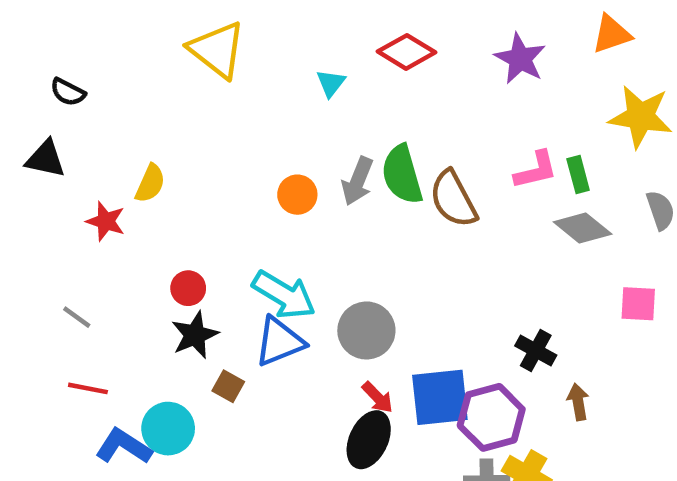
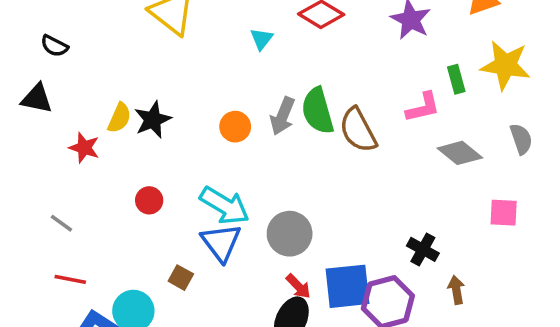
green rectangle: (578, 175) -> (456, 79), moved
black star: (195, 335) -> (153, 120), moved
blue triangle: (280, 342) -> (221, 242), turned -45

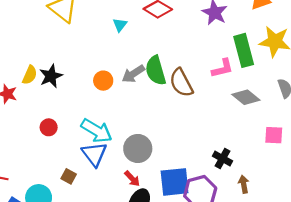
green rectangle: (456, 79) -> (244, 50), size x1.8
gray arrow: (283, 116) -> (133, 74), turned 35
red arrow: (298, 286) -> (132, 179), moved

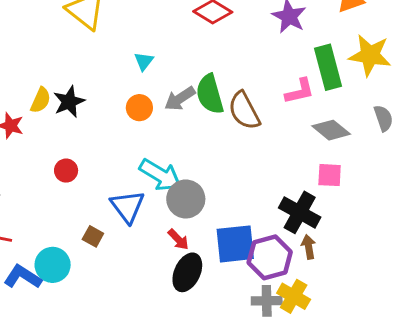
cyan triangle: (120, 25) -> (144, 61), moved
cyan arrow: (97, 131) -> (160, 175), moved
pink square: (274, 135) -> (330, 175), moved
black cross: (222, 159) -> (300, 212), size x1.5
brown arrow: (244, 184) -> (309, 247), moved

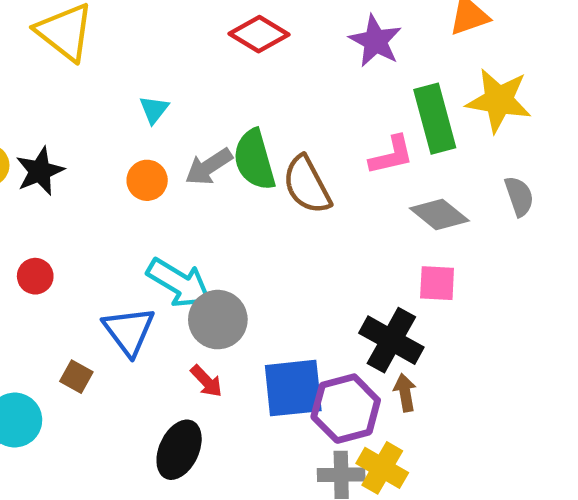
black ellipse: (187, 272) -> (179, 450), moved

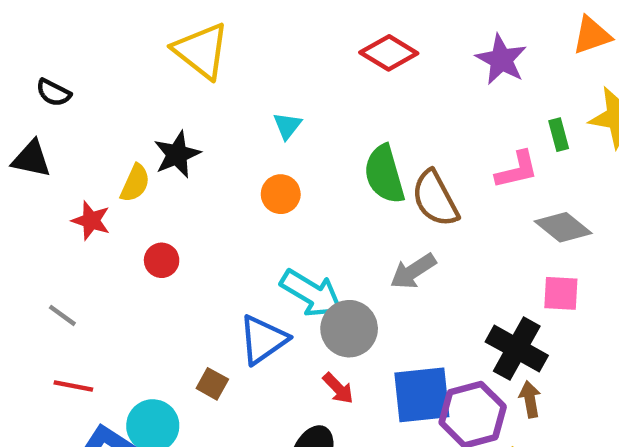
green rectangle: (435, 119) -> (559, 135), size x0.5
gray arrow: (209, 167) -> (413, 271), moved
black star: (40, 171) -> (177, 154), moved
red circle: (35, 276) -> (162, 260), moved
blue triangle: (129, 331) -> (263, 340), turned 32

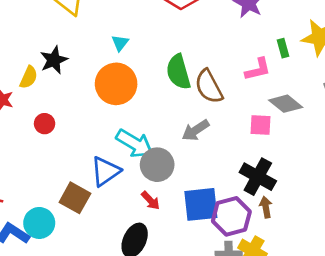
orange circle: (281, 194) -> (116, 84), size x1.8
pink square: (561, 293) -> (260, 125), moved
brown square: (212, 384) -> (75, 198), size x1.6

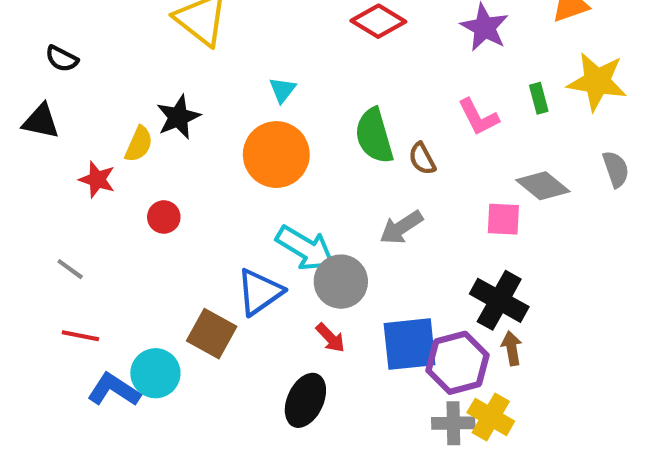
pink L-shape: (258, 69) -> (478, 117), moved, turned 76
brown semicircle: (209, 87) -> (422, 159), size x0.6

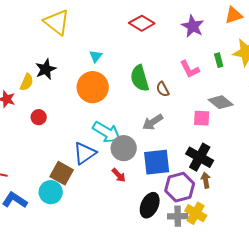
blue square: (410, 344) -> (157, 162), moved
cyan circle: (155, 373) -> (51, 192), moved
black ellipse: (305, 400) -> (150, 205), moved

